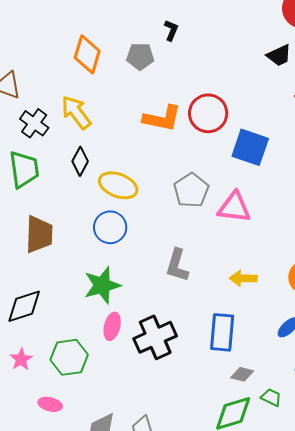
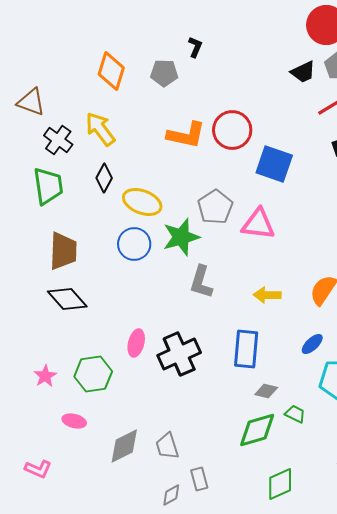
green star: (102, 285) -> (181, 237), moved
black diamond: (24, 306) -> (67, 299), moved, turned 66

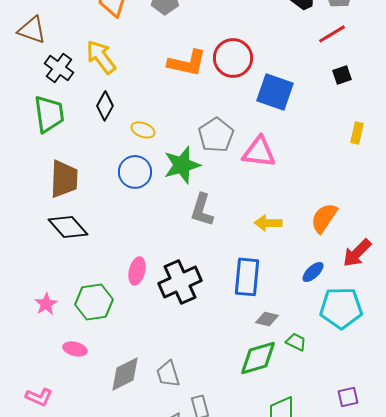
yellow ellipse: (142, 202) -> (143, 130), size x0.6

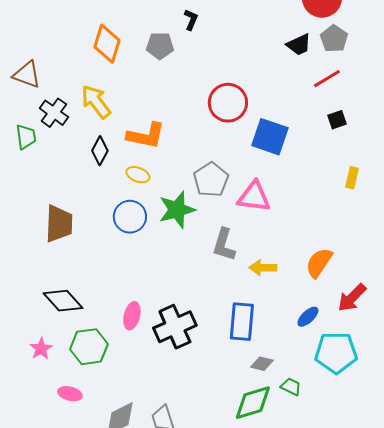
orange L-shape: (187, 63) -> (146, 136), moved
green trapezoid: (49, 114) -> (26, 137), moved, size x0.7
gray L-shape: (202, 210) -> (224, 245), moved
black diamond: (68, 227) -> (63, 301), moved

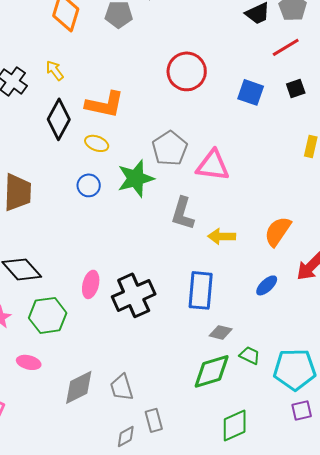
yellow arrow: (96, 102) -> (55, 70), size x0.6
blue square: (270, 137) -> (251, 92), moved, size x0.7
black diamond: (100, 151) -> (59, 119), size x1.4
blue circle: (130, 217) -> (89, 185), size x0.7
cyan pentagon: (336, 353) -> (295, 369), moved

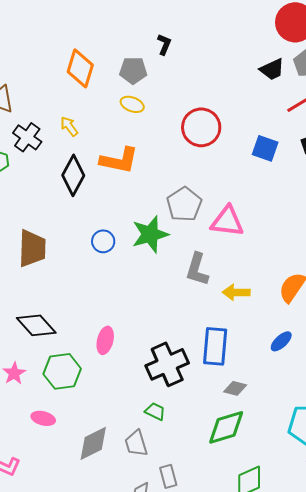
yellow ellipse: (97, 143) -> (132, 104), moved
black cross: (134, 295) -> (167, 364), moved
green trapezoid: (250, 355) -> (155, 411), moved

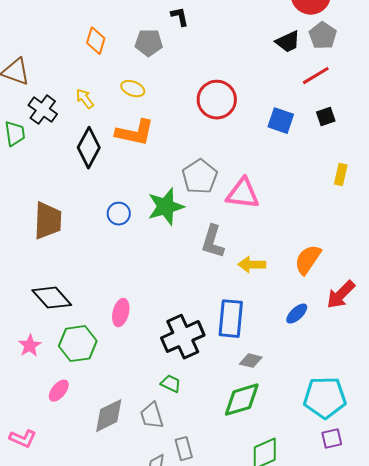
black L-shape: (164, 44) -> (180, 17), turned -35
orange diamond: (80, 68) -> (96, 41), size x0.7
yellow ellipse: (132, 104) -> (133, 89), moved
pink ellipse: (43, 418) -> (59, 391), turned -65

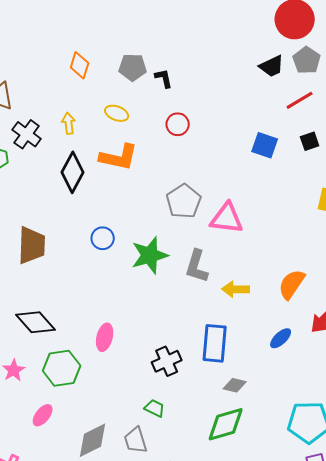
black L-shape: (180, 17) -> (164, 78), moved
yellow arrow: (85, 99) -> (69, 123), turned 30
red circle: (217, 100) -> (178, 124), moved, size x0.6
green star: (166, 207) -> (150, 255), moved
black cross: (183, 337) -> (167, 361), size x0.7

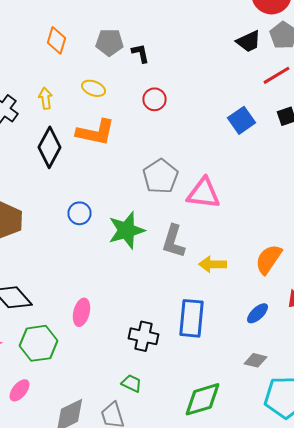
blue square: (265, 145) -> (242, 120), turned 36
black cross: (167, 361) -> (144, 336), turned 36
gray diamond: (235, 385) -> (256, 360), moved

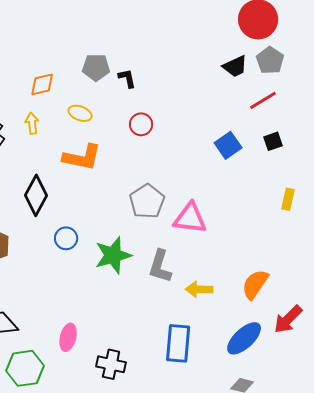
orange diamond: (56, 40) -> (42, 84), moved, turned 60
black diamond: (50, 147) -> (36, 195), moved
blue ellipse: (258, 313) -> (244, 338), size x1.6
black cross: (144, 336) -> (111, 364), moved

